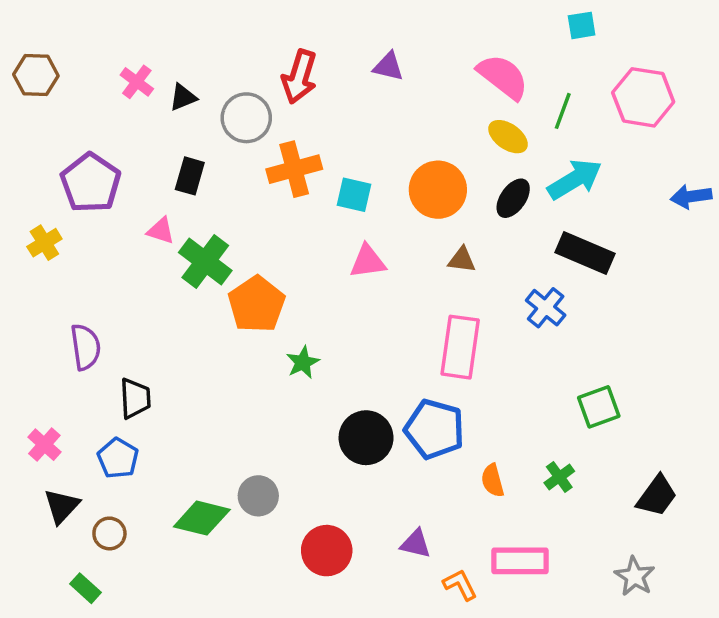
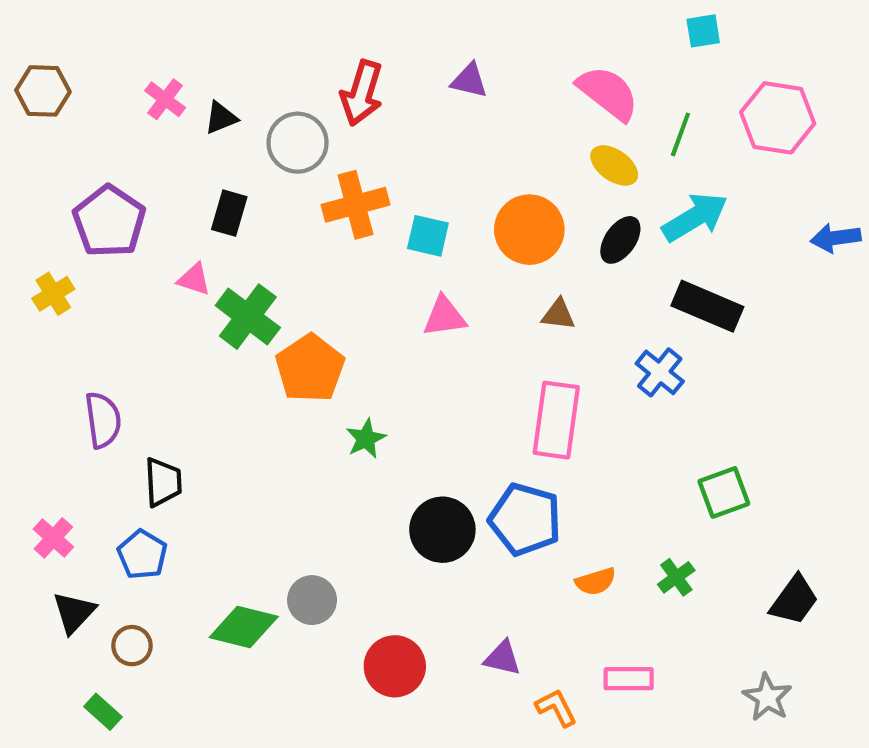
orange semicircle: (493, 480) -> (596, 581), turned -92
pink rectangle: (520, 561) -> (629, 679), size x0.7

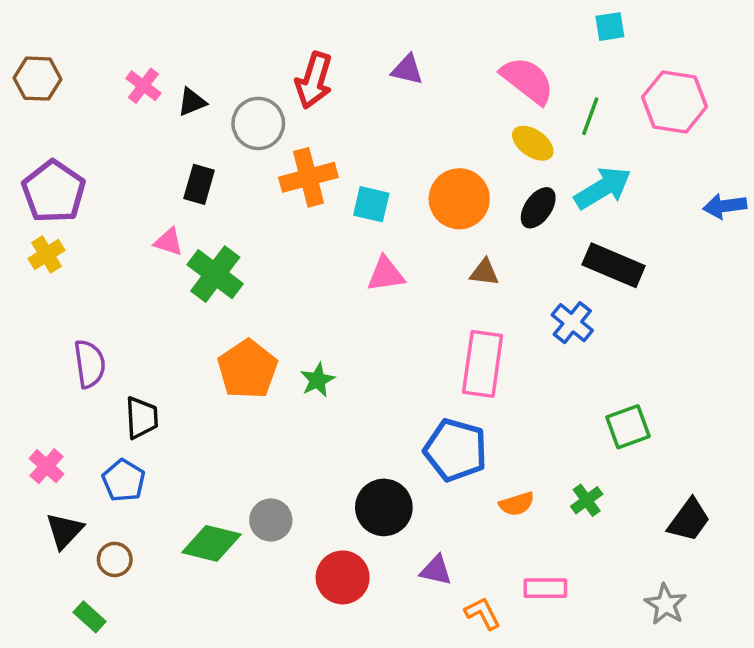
purple pentagon: (109, 221) -> (54, 192), moved
orange pentagon: (310, 368) -> (247, 369), moved
black circle: (442, 530) -> (384, 507), moved

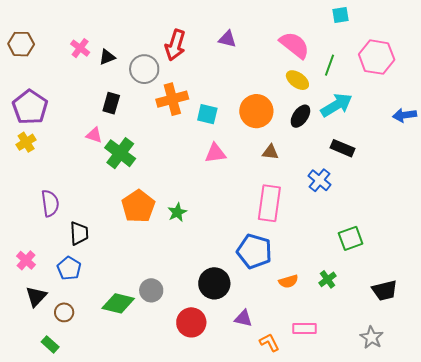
black rectangle: (614, 265) -> (343, 148), size x0.7
black trapezoid: (689, 520) -> (385, 290), turned 40

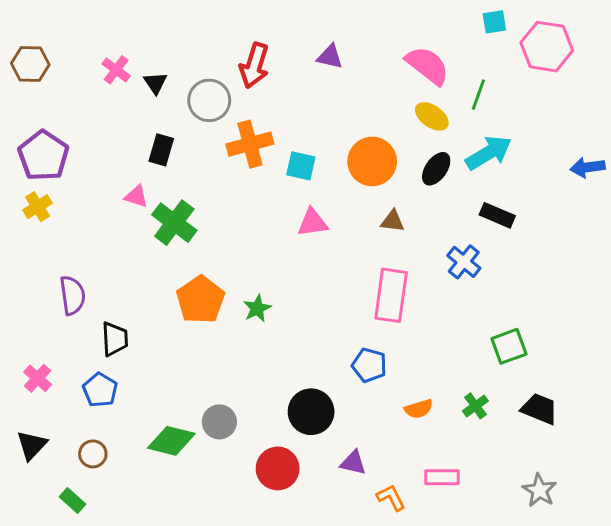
black triangle: (107, 57) -> (155, 83), turned -42
pink hexagon: (377, 57) -> (547, 47), moved
blue pentagon: (254, 251) -> (369, 365), size x0.7
black trapezoid: (385, 290) -> (539, 409), moved, turned -144
black triangle: (36, 296) -> (32, 445), moved

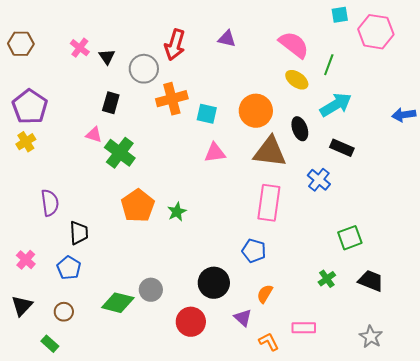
black ellipse: (436, 169) -> (300, 129), moved, turned -55
brown triangle: (393, 221) -> (270, 152), size x2.0
orange semicircle: (419, 409) -> (265, 294), moved, turned 138
purple triangle: (353, 463) -> (243, 318), turned 30

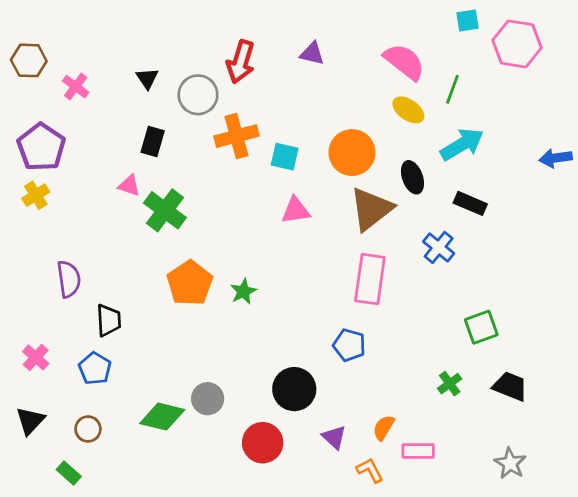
pink cross: (80, 48) -> (76, 87), moved
brown triangle: (270, 152) -> (371, 209), turned -45
orange semicircle: (265, 294) -> (384, 428), moved

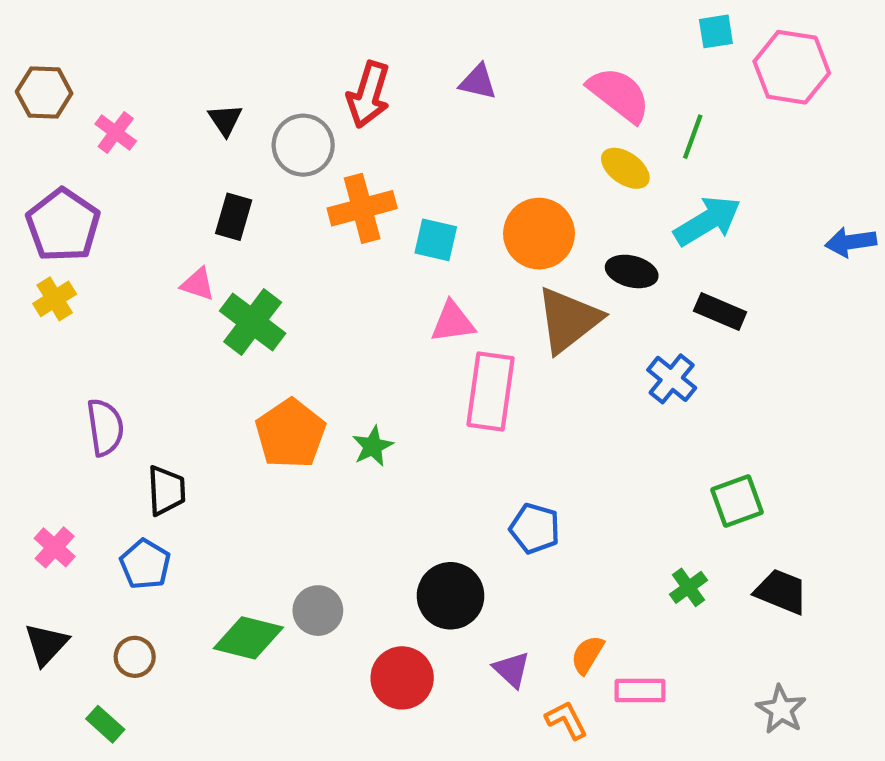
black ellipse: (413, 177) -> (632, 271), turned -56
pink rectangle: (370, 279) -> (491, 392), moved

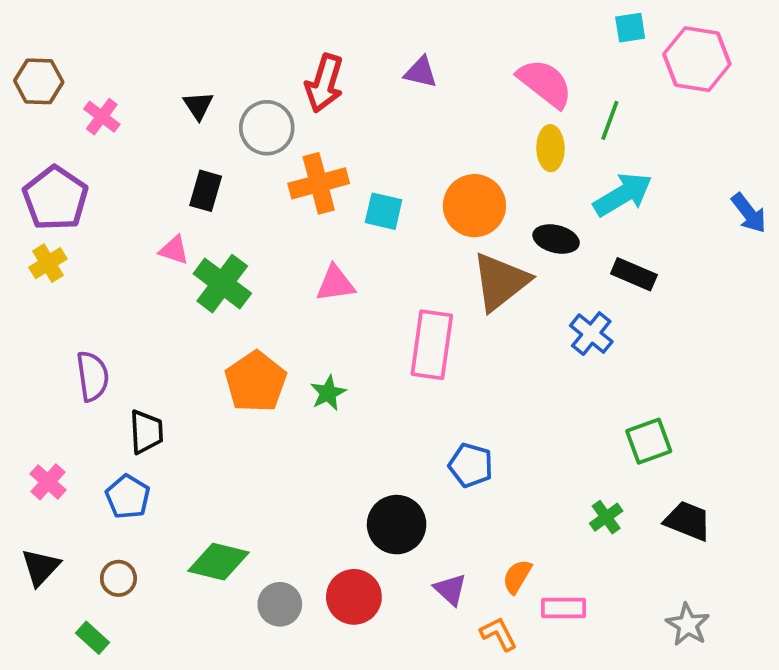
yellow ellipse: (625, 168) -> (550, 148), turned 54
blue arrow: (851, 242) -> (749, 213), turned -120
pink triangle: (453, 322) -> (335, 284), moved
gray circle: (318, 611) -> (280, 604), moved

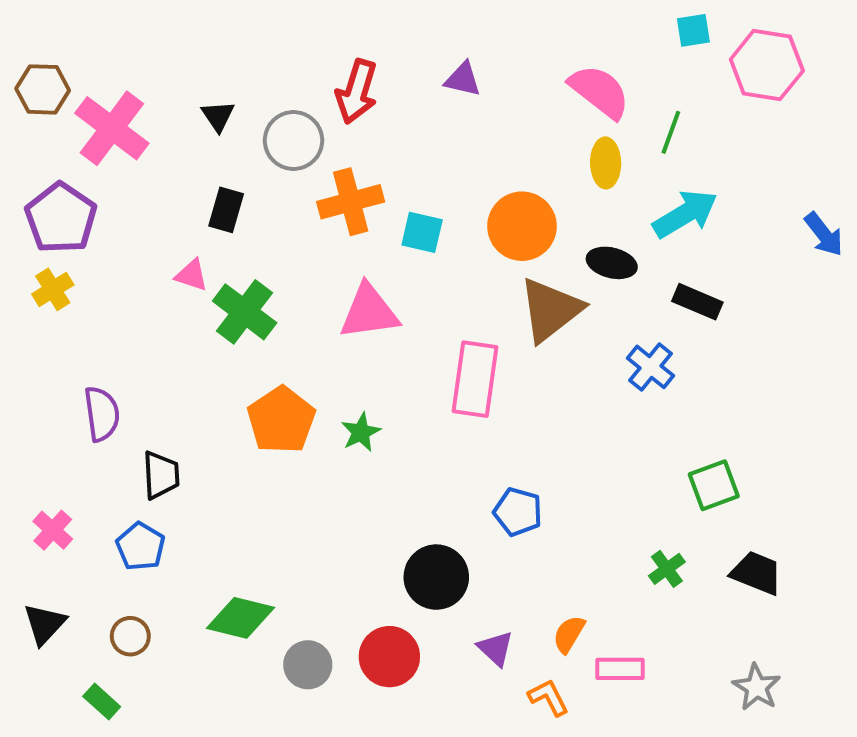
pink cross: (102, 117) -> (112, 128), size x1.8
pink triangle: (335, 284) -> (369, 312), size x1.4

